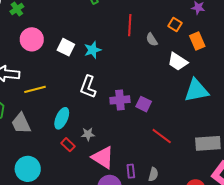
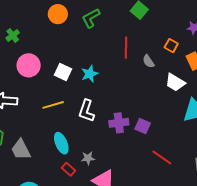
yellow line: (35, 89) -> (53, 105), moved
cyan ellipse: (62, 118) -> (61, 143), turned -45

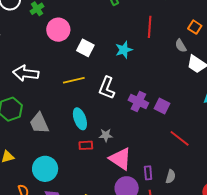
gray semicircle: (148, 61) -> (181, 46), moved
pink circle: (29, 65) -> (58, 30), moved
cyan star: (90, 74) -> (124, 50), moved
purple cross: (119, 123) -> (138, 102), turned 30
red rectangle: (69, 169) -> (86, 145), turned -48

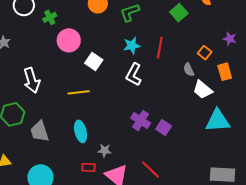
cyan star: (124, 50) -> (132, 46), moved
white arrow: (26, 73) -> (32, 80), turned -120
white L-shape: (107, 88) -> (134, 75), moved
red line: (180, 138) -> (151, 170), moved
red rectangle: (86, 145) -> (89, 167), moved

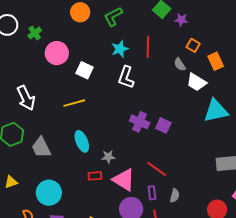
purple star: (230, 39) -> (181, 20), moved

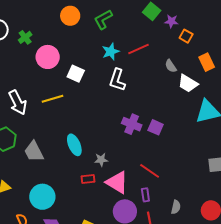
orange square: (193, 45) -> (186, 36), moved
red line: (148, 47) -> (139, 49), turned 65
yellow line: (74, 103) -> (53, 99), moved
gray semicircle: (175, 196) -> (176, 207), moved

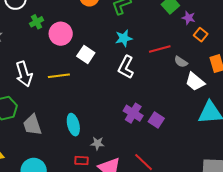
green cross: (25, 37) -> (37, 22), moved
red line: (139, 49) -> (160, 49), moved
gray semicircle: (171, 66) -> (181, 62), turned -32

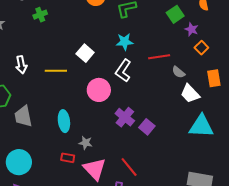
pink circle: (61, 34) -> (99, 90), moved
white arrow: (24, 74) -> (21, 65), size x0.7

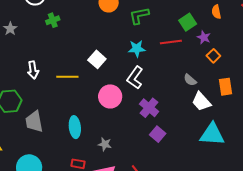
red line: (159, 57) -> (171, 42), moved
purple cross: (125, 117) -> (149, 108), moved
gray star: (86, 143) -> (105, 144), moved

